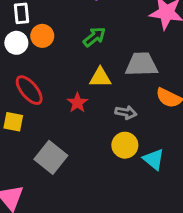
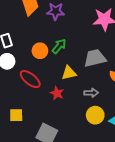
orange circle: (42, 36) -> (40, 51), moved
red ellipse: (29, 90) -> (30, 79), moved

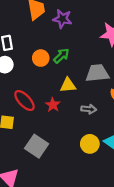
red ellipse: (30, 79) -> (24, 100), moved
yellow circle: (95, 115) -> (90, 144), moved

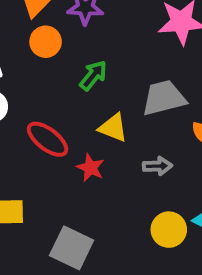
orange circle: (41, 58) -> (46, 42), moved
yellow triangle: (68, 85) -> (113, 128), turned 35
red ellipse: (24, 100) -> (48, 139), moved

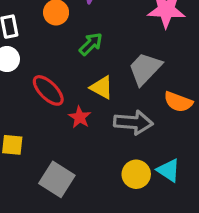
gray trapezoid: (164, 98) -> (145, 69), turned -39
gray arrow: (157, 166) -> (133, 122), size x1.6

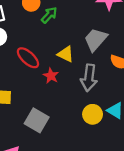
green arrow: (91, 44) -> (49, 15), moved
gray arrow: (133, 122) -> (89, 78), turned 95

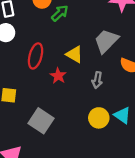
red ellipse: (28, 58) -> (36, 56), turned 60
gray arrow: (89, 78) -> (97, 80), size x0.6

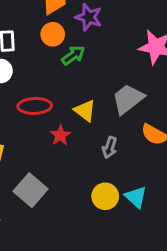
red ellipse: (36, 56) -> (35, 106), turned 65

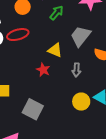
green arrow: (73, 55) -> (57, 13), moved
red ellipse: (35, 106) -> (18, 35), moved

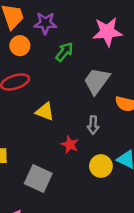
yellow triangle: (55, 50) -> (45, 112), moved
red star: (43, 70) -> (70, 145), moved

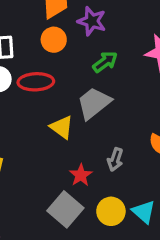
gray trapezoid: (97, 81) -> (94, 103), moved
gray square: (38, 179) -> (65, 209), moved

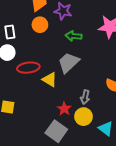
green arrow: (105, 62) -> (74, 36), turned -133
red ellipse: (36, 82) -> (28, 68), moved
yellow circle: (111, 211) -> (83, 117), moved

